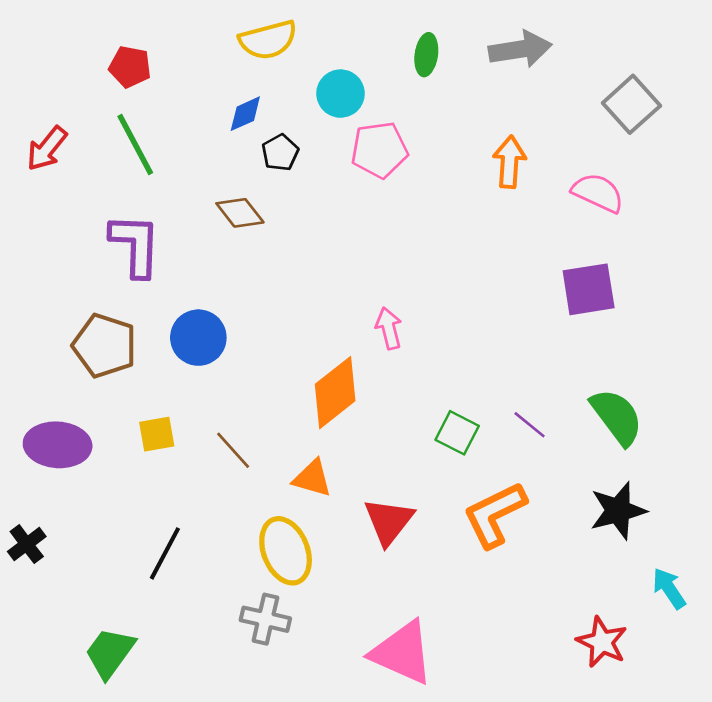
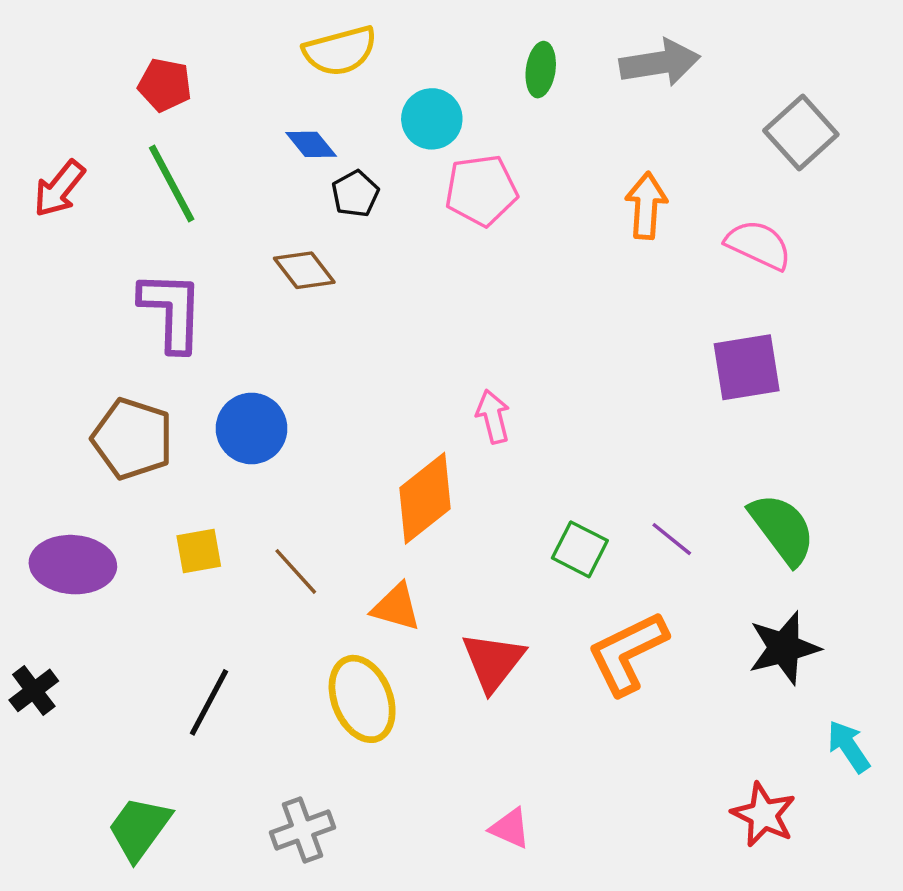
blue diamond: (245, 114) -> (311, 144), turned 75
gray cross: (265, 619) -> (303, 830), moved, turned -33
pink triangle: (402, 653) -> (510, 828), size x0.5

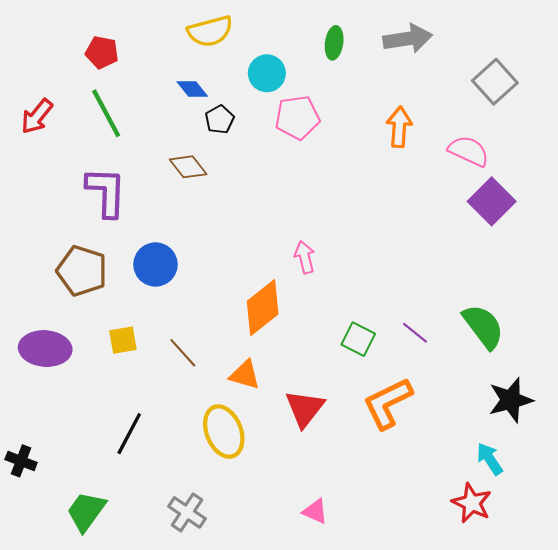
purple square: (747, 367) -> (492, 201), moved, turned -36
black star: (784, 648) -> (511, 400), moved
black cross: (34, 690) -> (21, 461), moved, turned -32
cyan arrow: (849, 747) -> (490, 459), moved
gray cross: (303, 830) -> (187, 512), turned -36

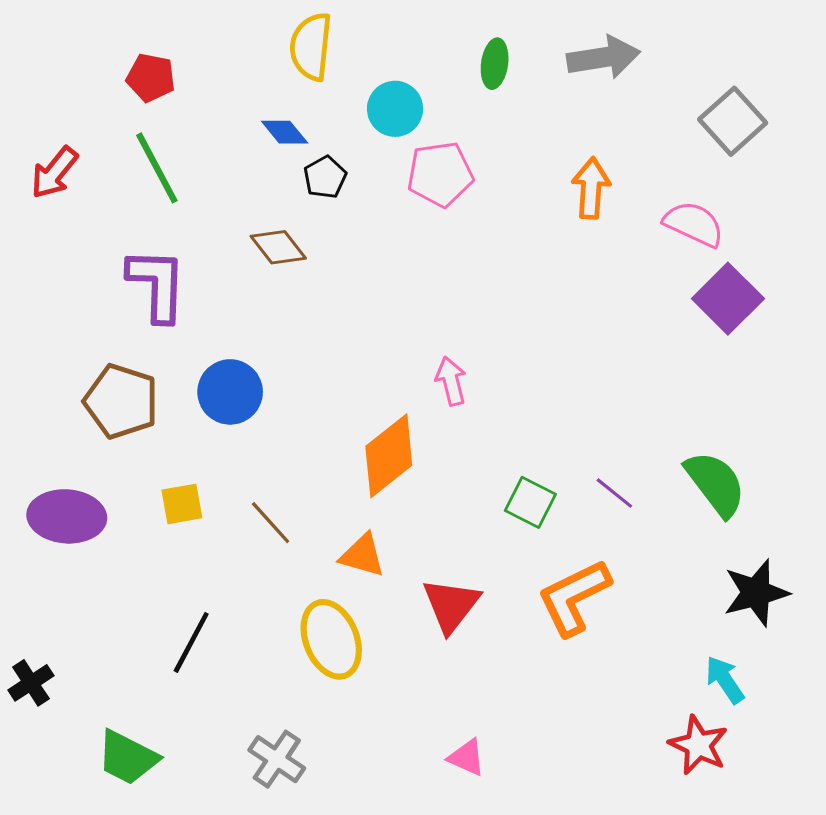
yellow semicircle: (210, 31) -> (311, 47), turned 111
black cross: (21, 461) -> (31, 683), turned 36
green trapezoid: (86, 511) -> (127, 758), turned -99

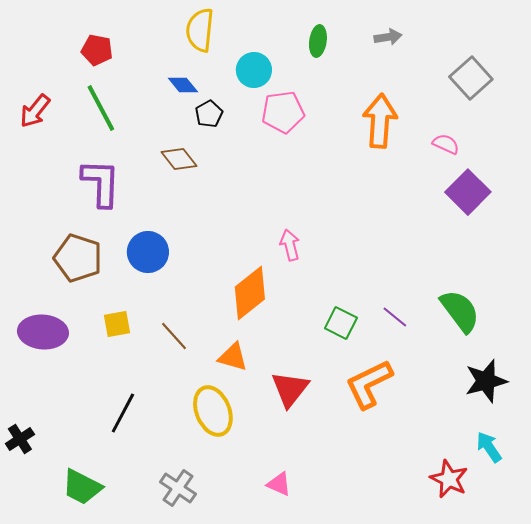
gray arrow: (603, 57) -> (388, 37), size x0.6
orange arrow: (591, 188) -> (380, 121), size x1.4
pink semicircle: (694, 224) -> (446, 144), size x0.7
cyan arrow: (725, 680) -> (489, 447), moved
pink triangle: (467, 758) -> (279, 484), moved

